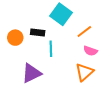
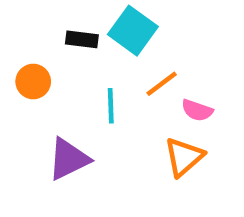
orange line: (84, 32) -> (162, 84), moved
black rectangle: (38, 33) -> (82, 39), moved

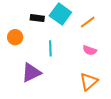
orange line: (162, 84) -> (88, 22), moved
orange triangle: (184, 157) -> (89, 82), moved

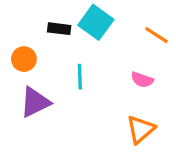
orange line: (88, 22) -> (157, 35), moved, turned 70
purple triangle: (31, 73) -> (35, 102), moved

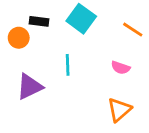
black rectangle: (59, 29) -> (39, 21), moved
orange circle: (24, 59) -> (19, 38), moved

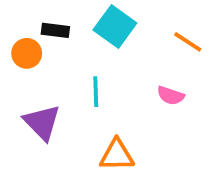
purple triangle: (30, 87) -> (42, 122), turned -48
orange triangle: (119, 110) -> (117, 155), moved, turned 40

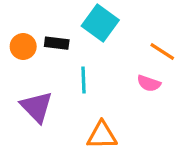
black rectangle: (55, 30) -> (57, 43), moved
orange line: (188, 42) -> (162, 52), moved

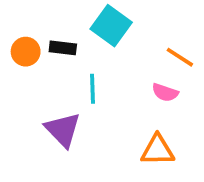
purple triangle: (37, 107) -> (63, 130), moved
orange triangle: (102, 135) -> (158, 150), moved

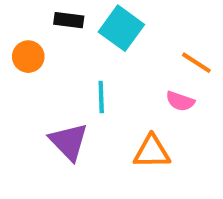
black rectangle: (63, 48) -> (69, 20), moved
orange triangle: (158, 150) -> (152, 152), moved

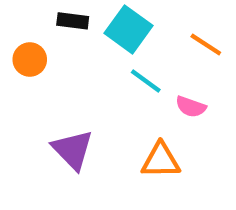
orange line: (196, 63) -> (206, 44), moved
cyan line: (101, 97) -> (146, 81), moved, turned -52

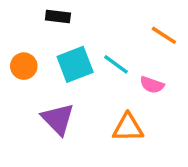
cyan square: (129, 29) -> (75, 64), moved, turned 33
orange circle: (30, 60) -> (24, 66), moved

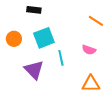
cyan line: (116, 64) -> (61, 58), moved, turned 42
orange triangle: (128, 128) -> (91, 84), moved

